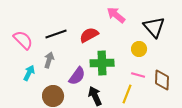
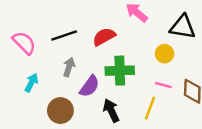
black triangle: (154, 27) -> (183, 27), turned -40
gray arrow: (49, 60) -> (69, 67), moved

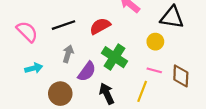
green cross: (120, 71) -> (114, 57), turned 35
cyan arrow: (31, 83) -> (34, 68), turned 49

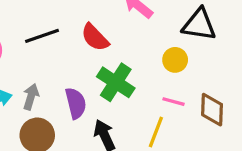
red semicircle: (100, 26) -> (95, 37), turned -105
gray arrow: (68, 54) -> (31, 97), moved
purple semicircle: (87, 71) -> (76, 103), turned -50

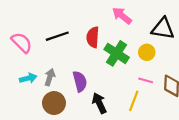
red semicircle: (95, 37) -> (93, 37), turned 48
green cross: (116, 82) -> (117, 53), moved

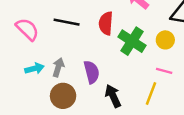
black line: (57, 36) -> (67, 22), turned 30

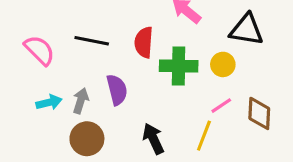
green cross: (132, 41) -> (179, 66), turned -32
pink line: (164, 71) -> (221, 106), turned -49
purple semicircle: (92, 72) -> (117, 90), moved

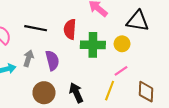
gray arrow: (81, 101) -> (28, 58), moved
brown diamond: (259, 113) -> (146, 92), moved
brown circle: (87, 139) -> (44, 93), moved

